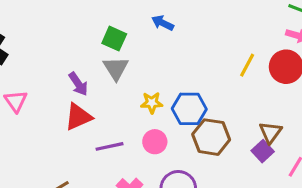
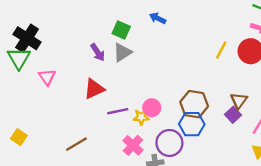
gray triangle: (116, 68) -> (122, 52), turned 30
purple arrow: (78, 84) -> (98, 52), moved
yellow star: (152, 103) -> (141, 117), moved
blue hexagon: (189, 109) -> (192, 124), moved

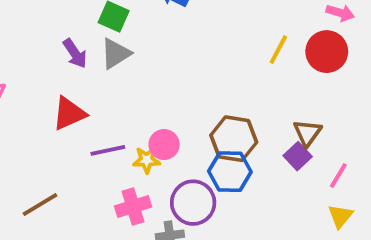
pink cross: (133, 145) -> (133, 206), turned 30

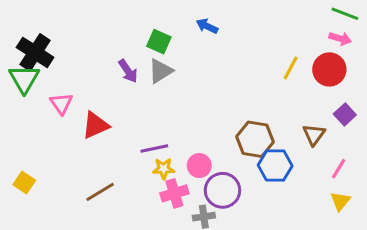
red triangle: (69, 114) -> (95, 125), moved
pink circle: (164, 145) -> (199, 166), moved
purple square: (298, 156) -> (345, 114), moved
yellow star: (147, 160) -> (164, 169), moved
blue hexagon: (230, 172) -> (275, 166), moved

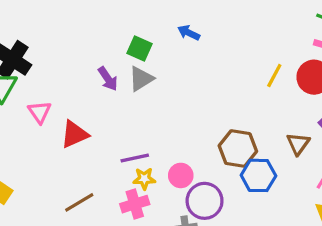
pink cross: (174, 193) -> (135, 204), moved

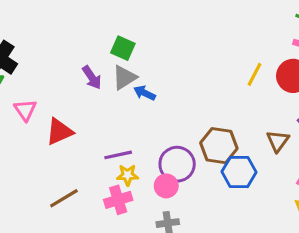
blue arrow: (189, 33) -> (145, 93), moved
pink circle: (181, 175) -> (166, 186), moved
purple circle: (205, 201) -> (177, 164), moved

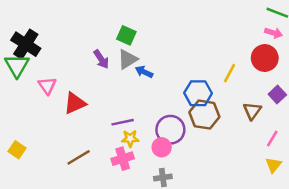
yellow line: (254, 74) -> (230, 73), moved
blue hexagon: (239, 172) -> (198, 93), moved

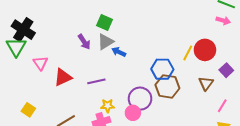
red circle: (265, 58) -> (205, 50), moved
purple line: (123, 122) -> (96, 81), moved
yellow square: (17, 150) -> (28, 110), moved

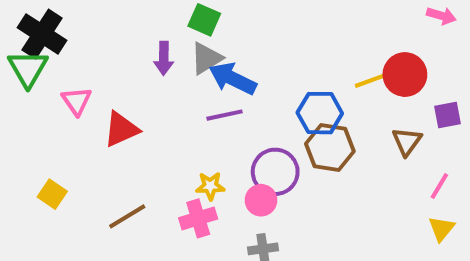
purple arrow: (84, 42) -> (164, 58), turned 35
blue arrow: (119, 52) -> (233, 79), size x1.6
yellow line: (188, 53) -> (370, 81), turned 42
purple square: (226, 70) -> (447, 115), turned 32
purple line: (96, 81) -> (225, 115), moved

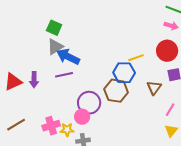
purple arrow: (164, 58) -> (34, 80), moved
red circle: (405, 75) -> (167, 51), moved
blue hexagon: (320, 113) -> (124, 73), moved
yellow star: (210, 186) -> (67, 130), moved

